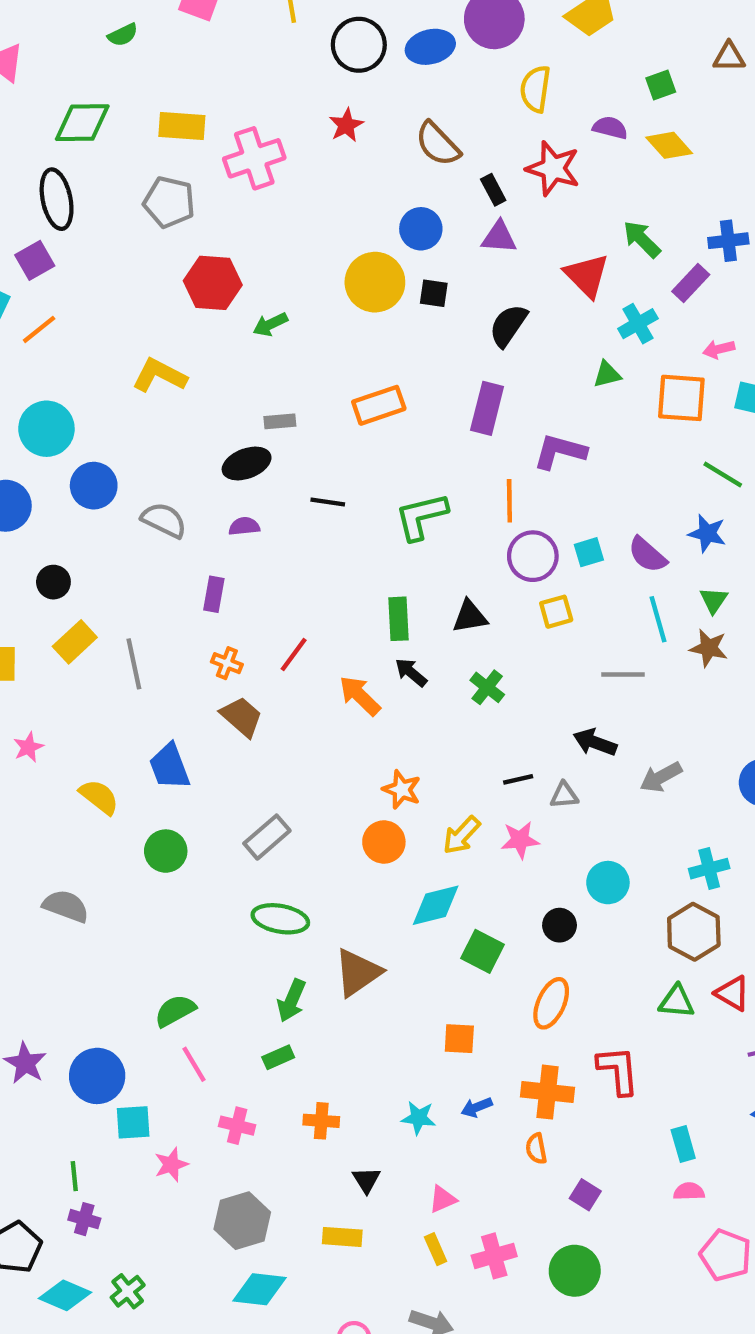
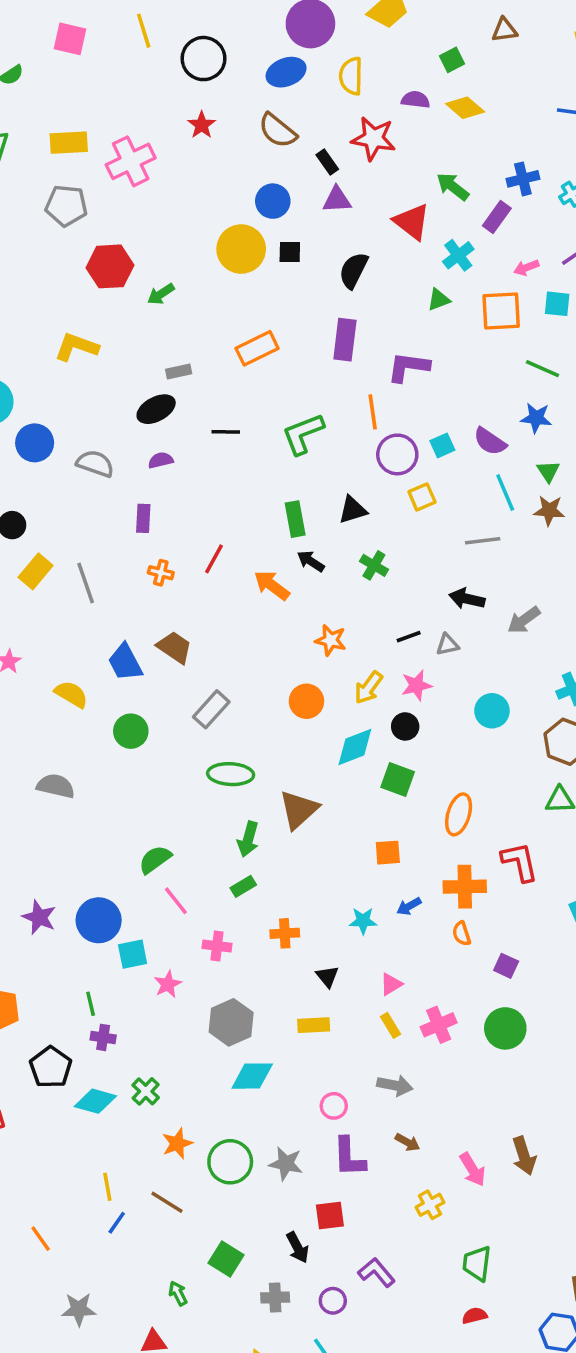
blue ellipse: (430, 47) -> (286, 72), moved
brown trapezoid: (242, 717) -> (175, 647), moved
orange star: (402, 790) -> (331, 640), moved
black circle: (560, 925) -> (405, 726), moved

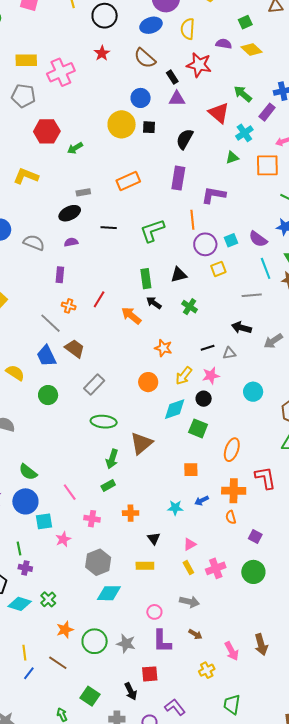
gray line: (86, 583) -> (51, 323), moved, turned -30
green semicircle: (155, 859) -> (28, 472), moved, turned -108

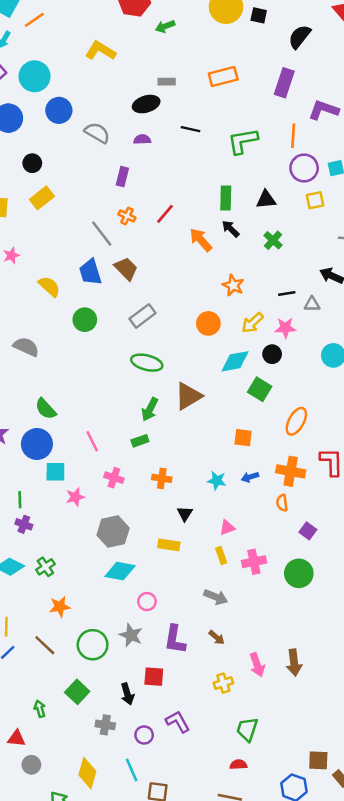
pink circle: (154, 612) -> (147, 602), moved
green circle: (95, 641) -> (93, 645), moved

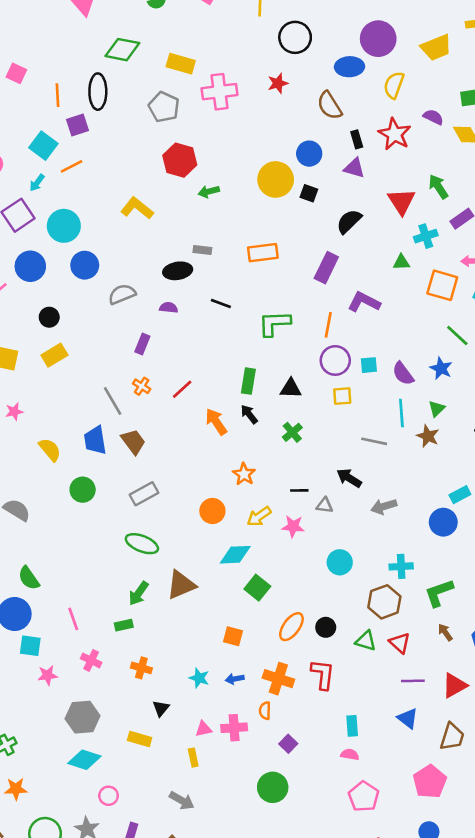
gray semicircle: (97, 133) -> (122, 294), turned -60
black circle: (272, 354) -> (326, 627), moved
pink cross: (254, 562) -> (234, 728), moved

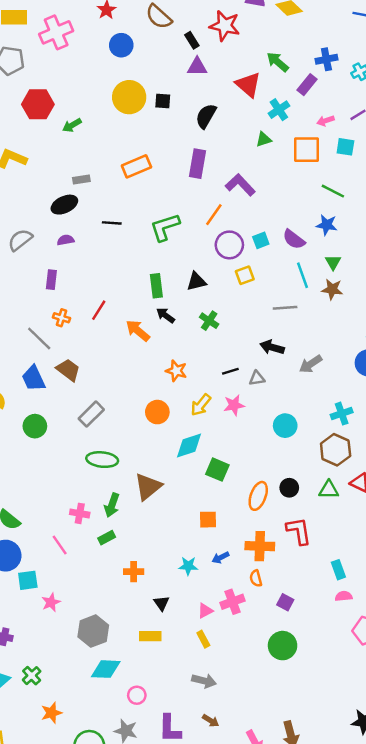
blue circle: (309, 154) -> (121, 45), moved
purple L-shape: (364, 302) -> (240, 185), turned 36
orange line: (328, 325) -> (214, 215), turned 40
pink cross: (91, 660) -> (80, 513), moved

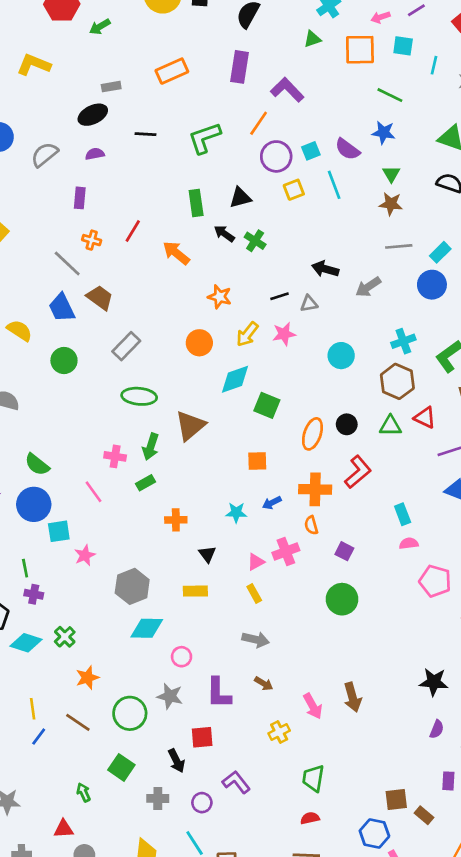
cyan line: (303, 275) -> (334, 185), moved
gray line: (285, 308) -> (399, 246), moved
black arrow: (166, 315) -> (224, 234), moved
red L-shape: (299, 531) -> (358, 472), turned 60

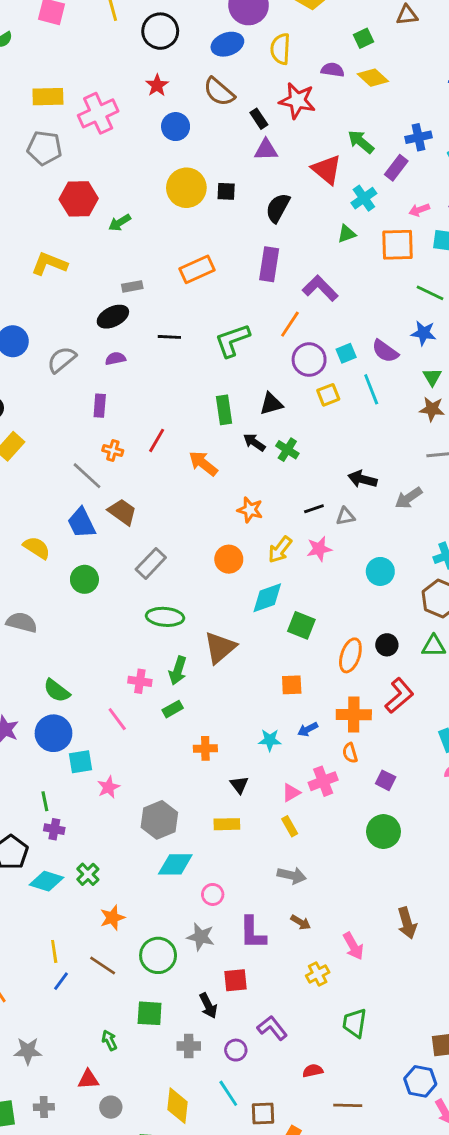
brown arrow: (353, 697) -> (407, 923), moved
green square: (121, 767) -> (150, 1013), turned -30
red semicircle: (310, 818) -> (313, 1071), moved

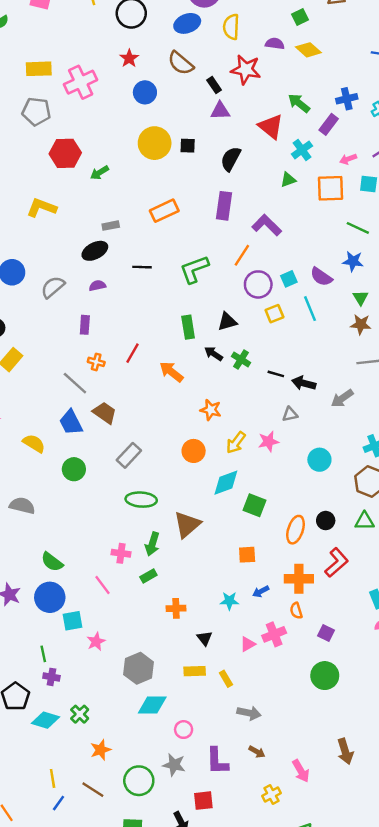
black line: (314, 509) -> (276, 374), moved, turned 35
yellow rectangle: (290, 826) -> (226, 679), moved

